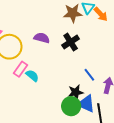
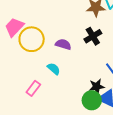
purple semicircle: (42, 38) -> (63, 44), moved
pink rectangle: (21, 69) -> (33, 88), moved

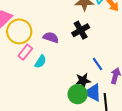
cyan semicircle: (54, 69) -> (40, 62), turned 80
pink rectangle: (33, 88) -> (25, 52), moved

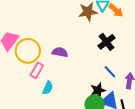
black cross: (81, 30) -> (106, 42), moved
cyan semicircle: (40, 62) -> (48, 88), moved

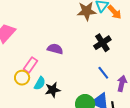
yellow circle: (28, 51) -> (22, 78), moved, size x0.6
black star: (98, 90) -> (53, 90), moved

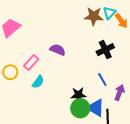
yellow circle: (22, 78) -> (10, 72), moved
black star: (53, 90) -> (78, 95), moved

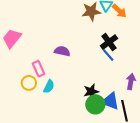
pink rectangle: (31, 63) -> (39, 69), turned -56
yellow circle: (10, 72) -> (29, 83), moved
blue line: (102, 80) -> (108, 55), moved

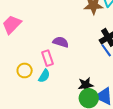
pink rectangle: (39, 69) -> (47, 58), moved

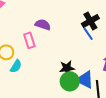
cyan semicircle: (44, 76) -> (16, 66), moved

